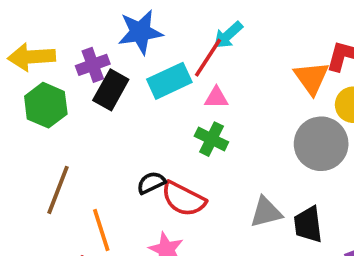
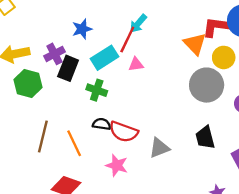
blue star: (140, 32) -> (82, 29), size x0.7
green cross: (211, 139) -> (97, 90), moved
black semicircle: (151, 183) -> (102, 124), turned 42
gray triangle: (266, 212) -> (159, 148), moved
orange line: (101, 230) -> (74, 143), moved

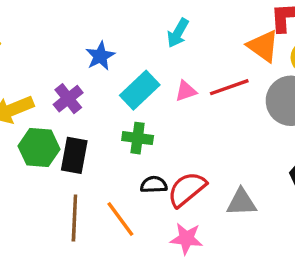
red line: (127, 40) -> (229, 87), moved, turned 56
black rectangle: (68, 68) -> (74, 155), moved
red semicircle: (124, 132) -> (187, 189), turned 132
gray triangle: (159, 148) -> (242, 202), turned 30

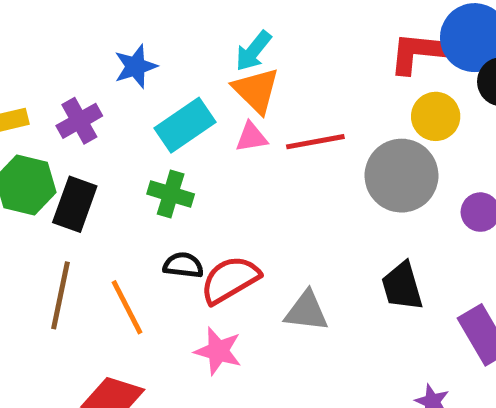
orange triangle: (263, 46) -> (256, 90), moved

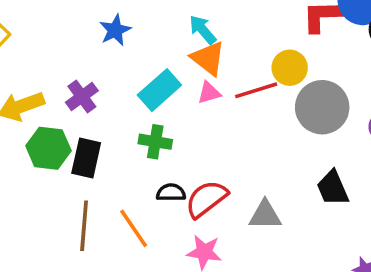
cyan arrow: (253, 51) -> (203, 30), turned 108
blue star: (136, 66) -> (115, 30), moved
yellow circle: (436, 116) -> (290, 68), moved

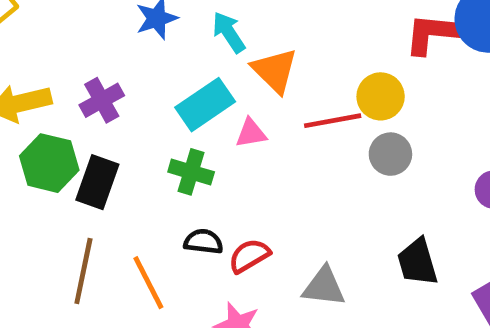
cyan arrow: (203, 30) -> (229, 32), moved
pink triangle: (209, 93) -> (251, 133), moved
gray circle: (322, 107) -> (390, 154), moved, size x0.6
red semicircle: (206, 199) -> (249, 256), size x0.7

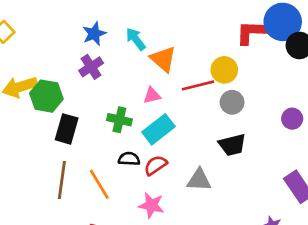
purple cross: (102, 100) -> (91, 67), moved
cyan rectangle: (205, 105) -> (158, 129), moved
green hexagon: (49, 163) -> (46, 96), moved
black trapezoid: (417, 262) -> (232, 145), moved, turned -84

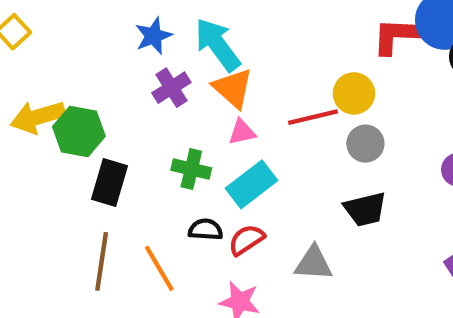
cyan arrow: (136, 39) -> (218, 45), size x1.5
orange triangle: (163, 59) -> (233, 88), moved
purple cross: (91, 67) -> (171, 88), moved

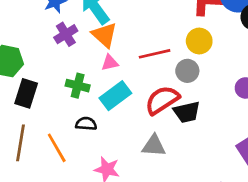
yellow circle: (354, 93) -> (199, 41), moved
red semicircle: (246, 240) -> (162, 100), moved, size x1.5

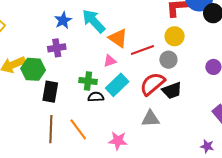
purple cross: (66, 34) -> (57, 48), moved, turned 30
orange triangle: (104, 35) -> (118, 38), moved
black semicircle: (86, 124) -> (96, 97), moved

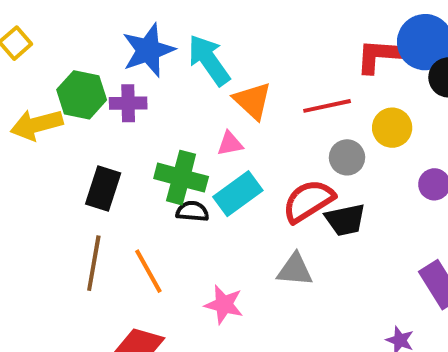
blue star: (63, 20) -> (148, 50), size x1.5
yellow circle: (175, 36) -> (392, 128), moved
red line: (142, 50) -> (327, 106), moved
green hexagon: (33, 69) -> (82, 95), moved
green cross: (88, 81) -> (181, 178), size x1.4

